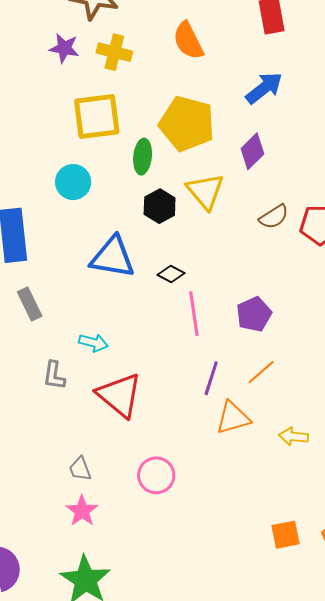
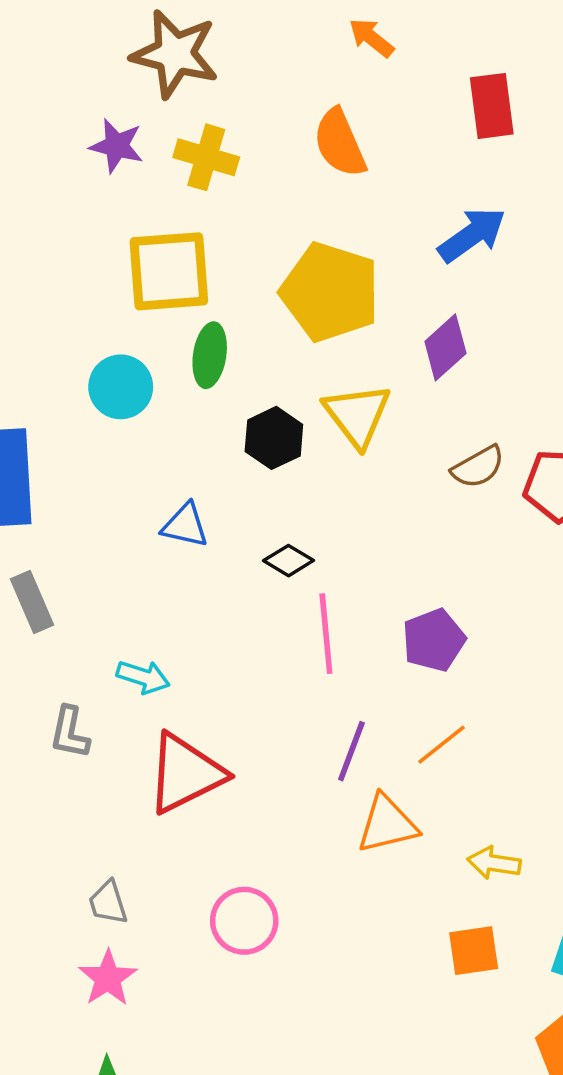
green ellipse: (143, 157) -> (210, 355), moved
blue triangle: (113, 257) -> (185, 525), size x0.6
red triangle: (120, 395) -> (185, 773), turned 51
orange square: (285, 535) -> (474, 951), moved

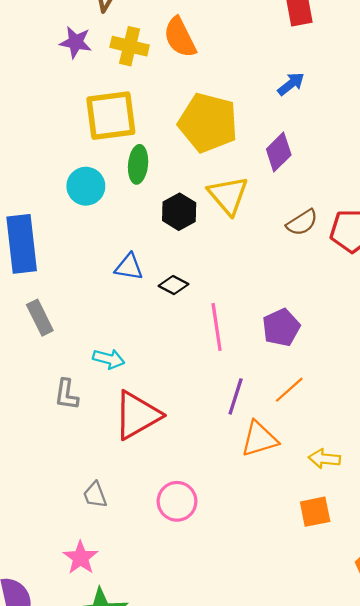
orange semicircle: (340, 143) -> (180, 37), moved
blue arrow: (472, 235) -> (291, 84), size x0.7
black diamond: (288, 561) -> (173, 285), moved
pink star: (108, 978) -> (81, 558), moved

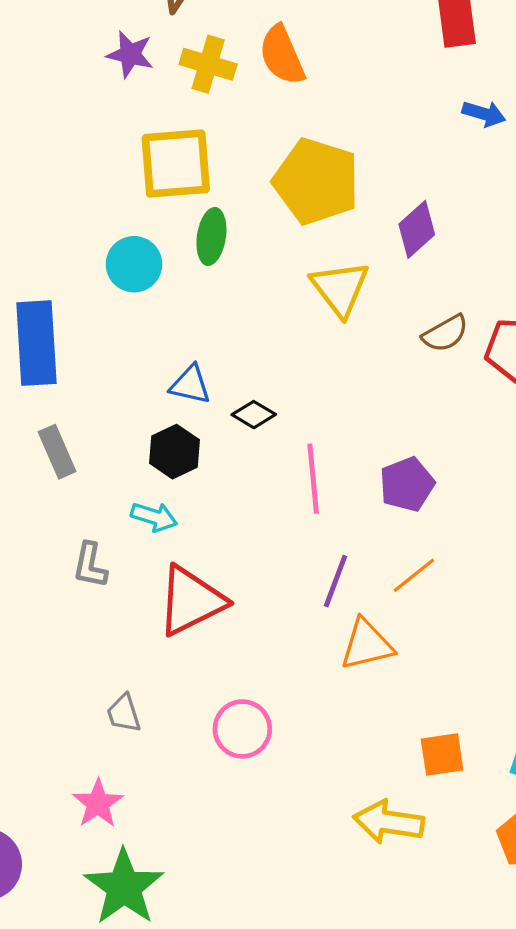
blue arrow: (291, 84) -> (484, 114), moved, turned 52
black hexagon: (179, 212) -> (174, 452), moved
yellow arrow: (324, 459) -> (389, 822), moved, size x1.5

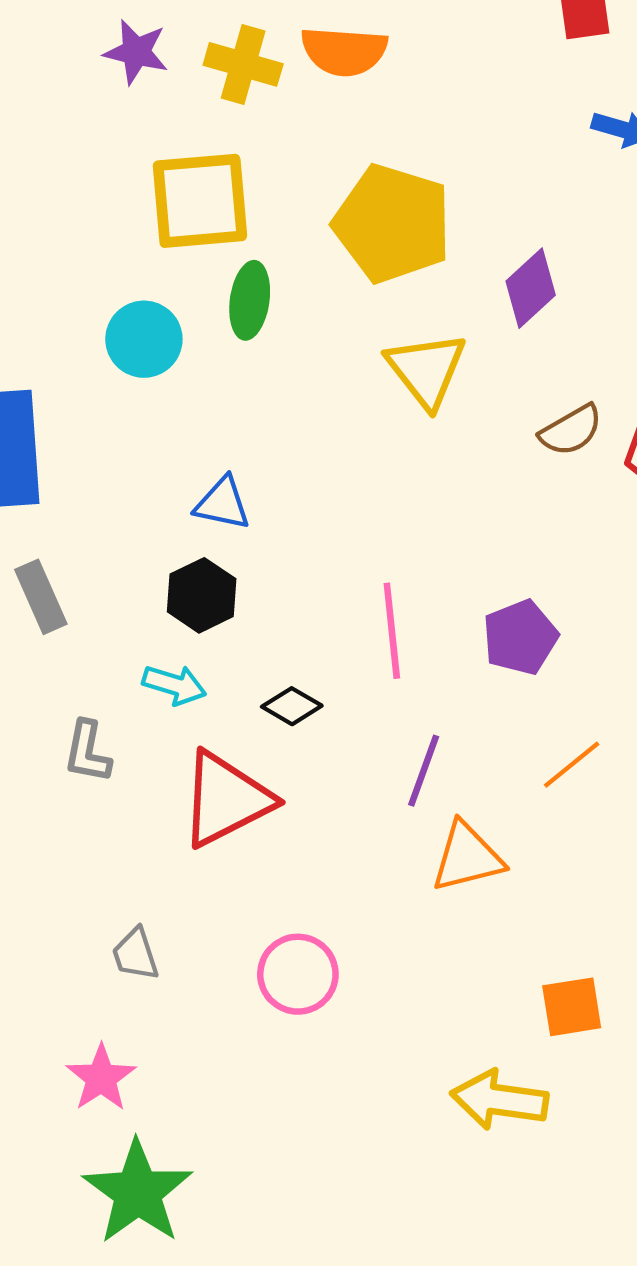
orange semicircle: (282, 55) -> (344, 51), turned -62
black diamond: (254, 415) -> (292, 706), moved
orange line: (414, 575) -> (572, 765), moved

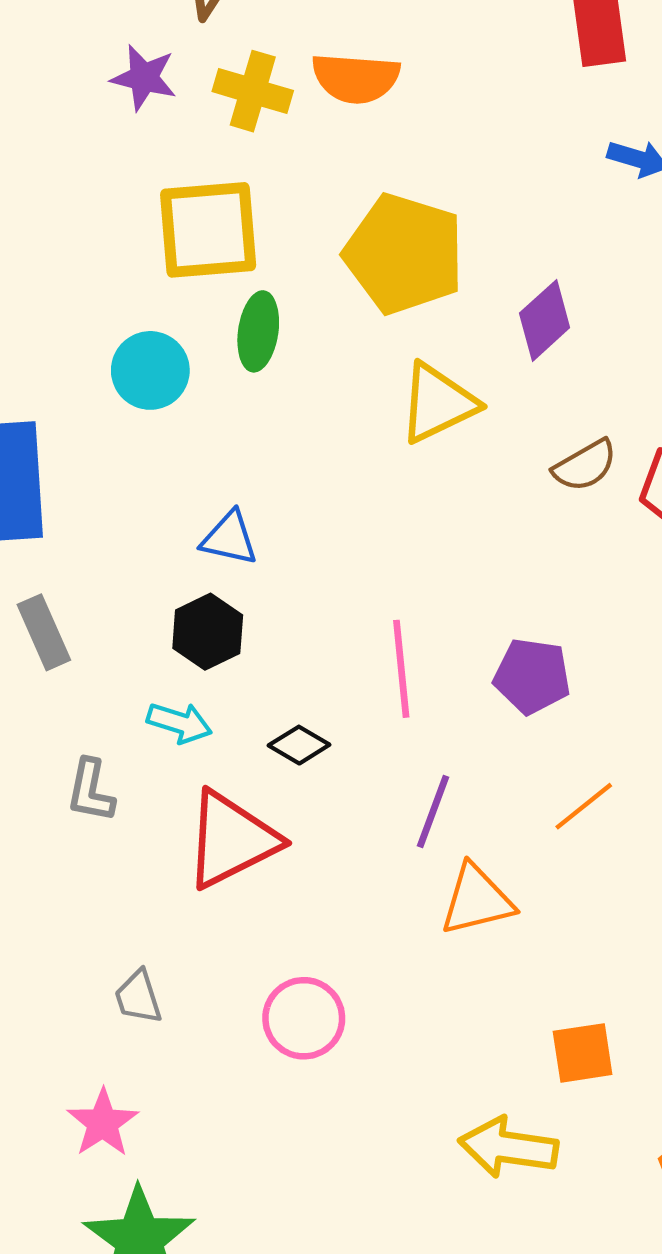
yellow triangle: (426, 370) -> (438, 403), turned 42
purple pentagon: (520, 637) -> (532, 676), turned 30

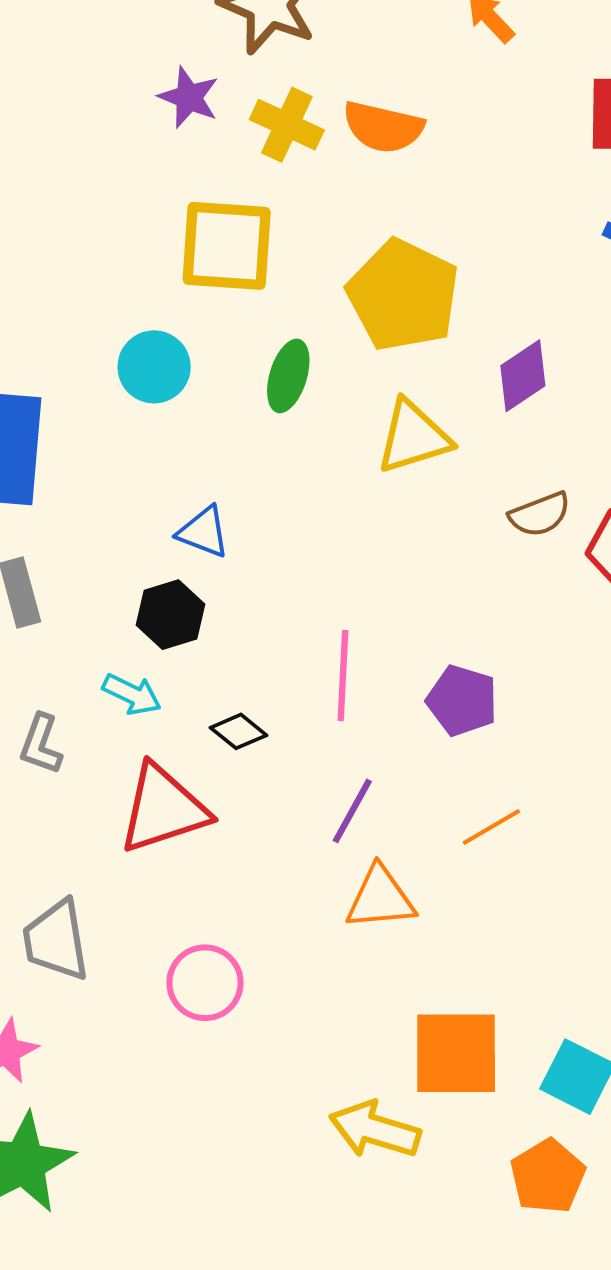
green ellipse: (258, 331) -> (288, 376), moved
gray trapezoid: (138, 997) -> (56, 940), size x1.6
orange square: (583, 1053) -> (456, 1053), size x1.6

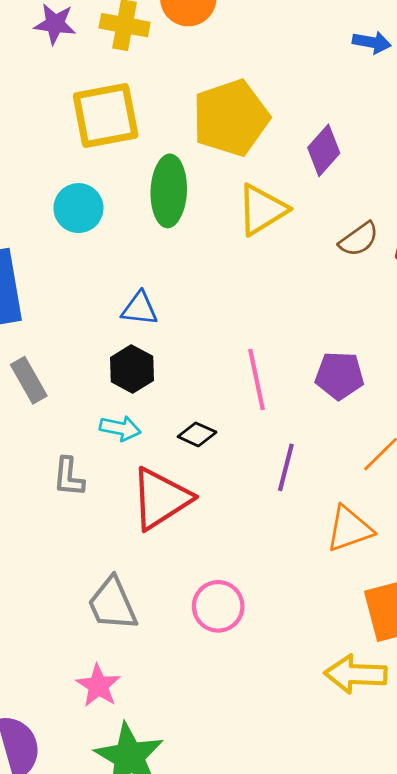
yellow pentagon: (403, 295) -> (231, 118), turned -30
green ellipse: (288, 376) -> (169, 191), size x1.4
orange triangle: (380, 898) -> (349, 529), moved

